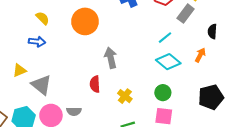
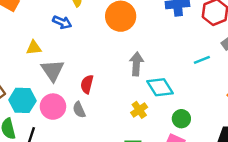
cyan diamond: (168, 62) -> (160, 87), moved
red semicircle: (95, 84) -> (87, 84), moved
gray semicircle: (74, 111) -> (79, 110), turned 48

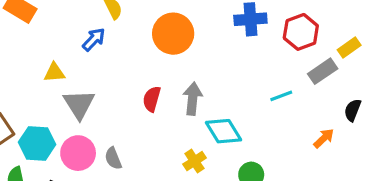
blue arrow: (62, 22) -> (94, 39), turned -72
red semicircle: (87, 84) -> (152, 99), moved

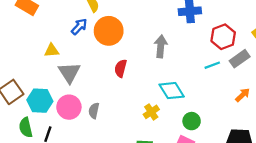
red hexagon: (301, 32) -> (223, 37), moved
orange circle: (173, 34) -> (109, 31), moved
gray rectangle: (323, 71) -> (240, 59), moved
gray arrow: (193, 99) -> (161, 46), moved
gray semicircle: (113, 158) -> (94, 111), turned 35

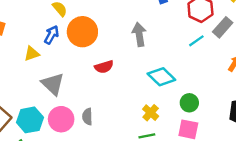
yellow triangle: (52, 50) -> (32, 54), moved
red semicircle: (121, 68) -> (104, 67), turned -108
yellow cross: (151, 112) -> (151, 113), moved

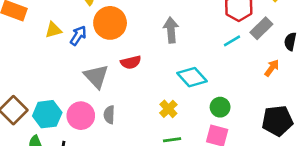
blue arrow: (51, 35) -> (78, 36), moved
yellow triangle: (32, 54) -> (53, 30), moved
gray triangle: (53, 84) -> (96, 76), moved
yellow cross: (151, 113) -> (168, 109), moved

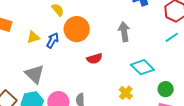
gray triangle: (96, 76) -> (35, 74), moved

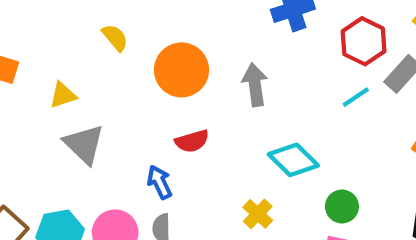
orange circle: (77, 29) -> (182, 70), moved
blue arrow: (53, 40) -> (160, 182), moved, turned -56
gray triangle: (35, 74) -> (84, 144), moved

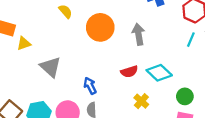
yellow triangle: (63, 95) -> (24, 43), moved
cyan line: (356, 97) -> (191, 40), turned -32
red semicircle: (192, 141) -> (129, 72), moved

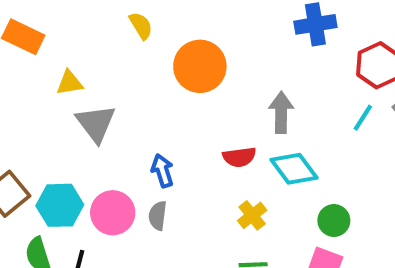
gray arrow: (138, 34) -> (281, 112), moved
yellow triangle: (24, 43) -> (70, 83), moved

